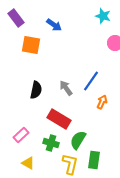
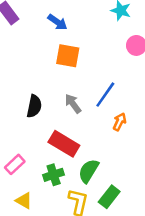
orange square: (31, 45) -> (68, 56), moved
green cross: (51, 143) -> (54, 175), turned -35
green rectangle: (94, 160) -> (109, 197), turned 30

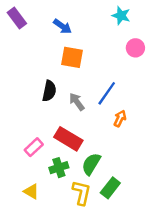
black semicircle: (34, 106) -> (49, 91), moved
pink rectangle: (15, 164) -> (34, 147), moved

